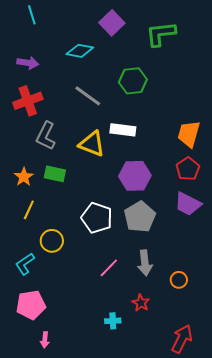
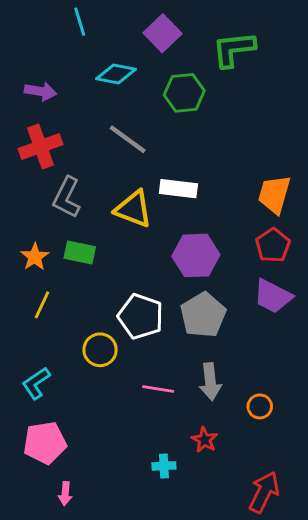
cyan line: (32, 15) -> (80, 22), moved
green hexagon: (133, 81) -> (184, 93), moved
yellow circle: (52, 241) -> (100, 350), moved
pink line: (109, 268) -> (158, 389), turned 55

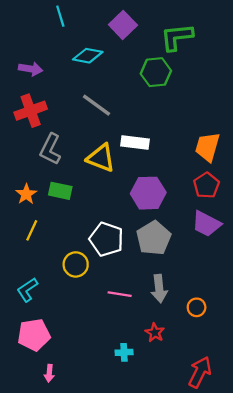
green hexagon: (184, 93) -> (156, 72), moved

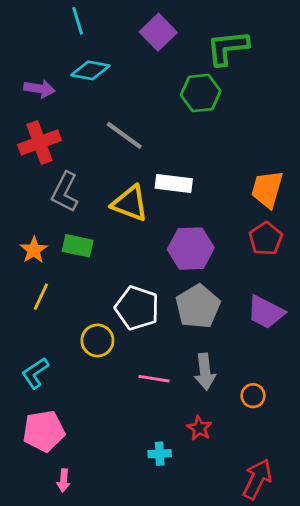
cyan diamond: (88, 56) -> (90, 70), moved
purple trapezoid: (206, 224) -> (266, 312), moved

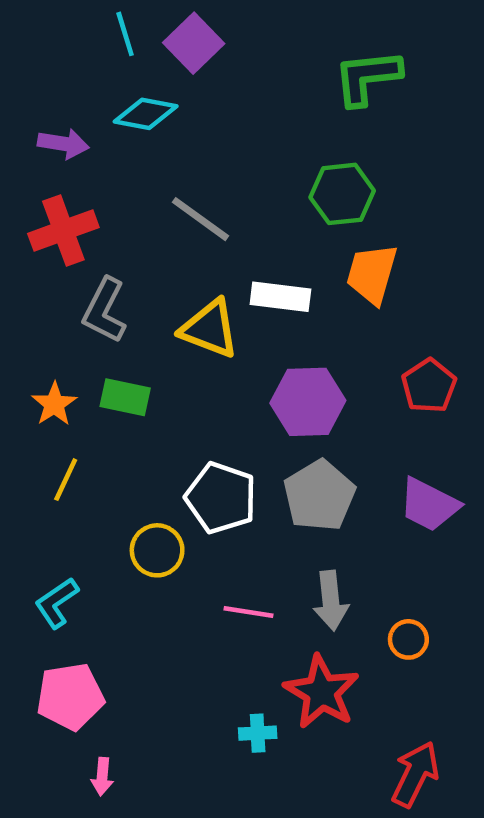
purple square: (158, 32) -> (194, 43), moved
green hexagon: (201, 93) -> (342, 194), moved
orange trapezoid: (267, 189) -> (372, 274), moved
red star: (199, 428) -> (322, 692), size x1.8

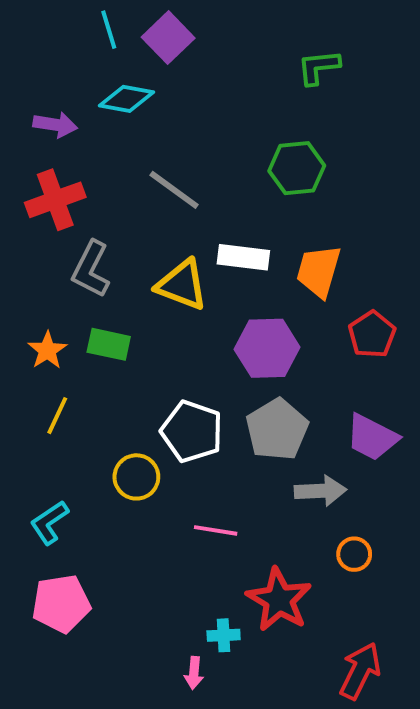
green L-shape: (367, 77) -> (319, 67), size x0.7
orange trapezoid: (372, 274) -> (319, 271), moved
gray arrow: (331, 601) -> (321, 491), moved, turned -87
pink arrow: (102, 777) -> (194, 673), moved

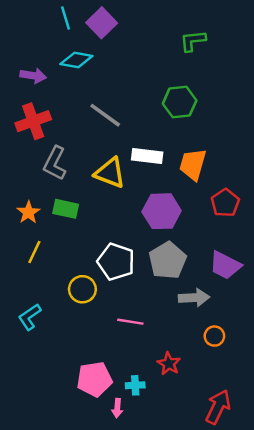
red star: (279, 600) -> (169, 364), size x0.6
pink pentagon: (61, 604) -> (94, 379), moved

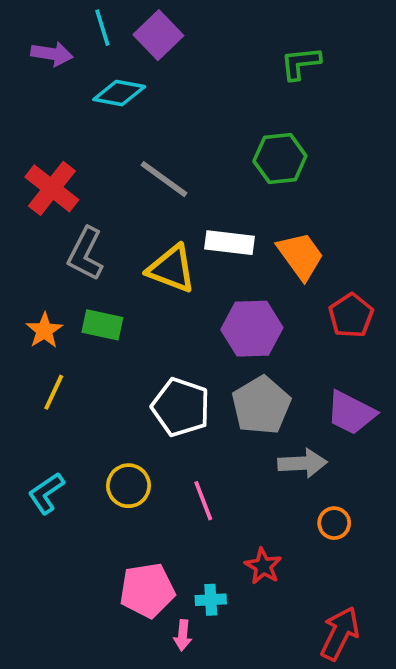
purple arrow: (33, 76) -> (52, 54), moved
red cross: (33, 121) -> (52, 188), turned -32
orange trapezoid: (193, 164) -> (301, 256), turned 128
yellow circle: (82, 289) -> (129, 486), moved
pink line: (130, 322) -> (203, 501), turned 60

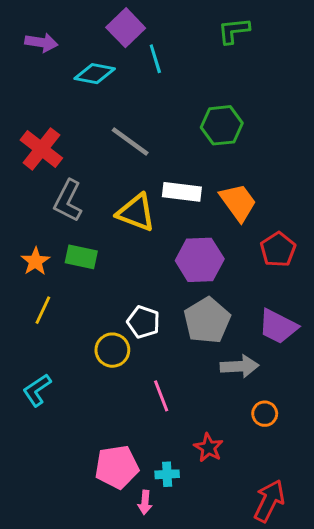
cyan line: (102, 28) -> (155, 59), moved
green L-shape: (301, 63) -> (234, 31), moved
white pentagon: (181, 407) -> (143, 322), size x0.7
yellow circle: (129, 486) -> (112, 350), moved

